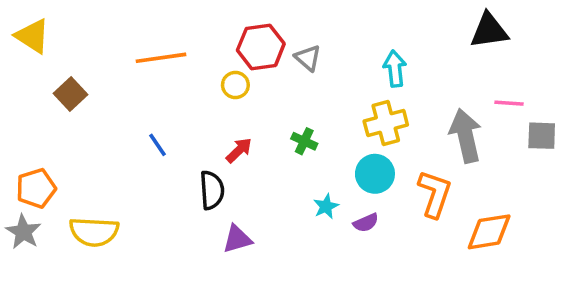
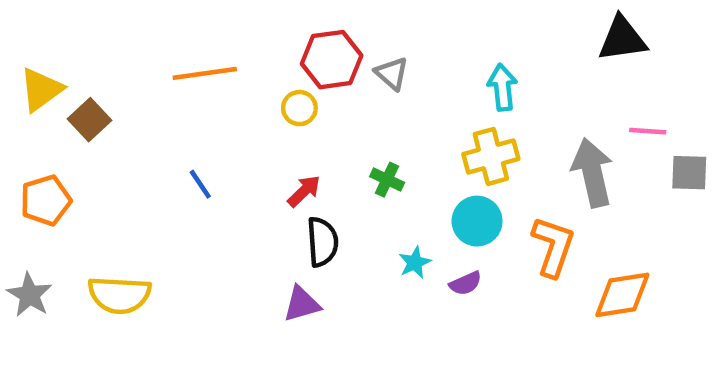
yellow triangle: (32, 36) -> (41, 90), moved, turned 51
orange pentagon: (36, 188) -> (46, 200), moved
black semicircle: (212, 190) -> (322, 242), moved

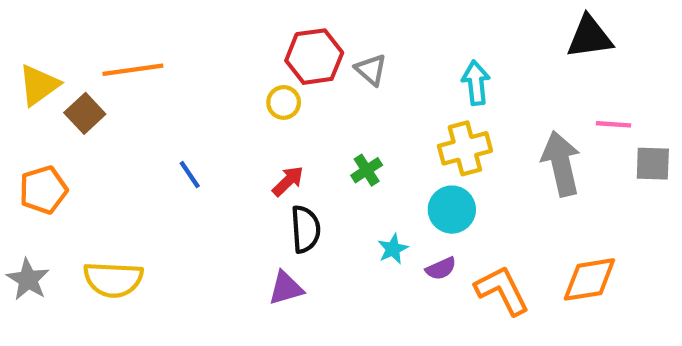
orange line: (205, 73) -> (133, 70), moved
green cross: (387, 180) -> (367, 170), turned 32
orange L-shape: (553, 246) -> (502, 290), moved, turned -46

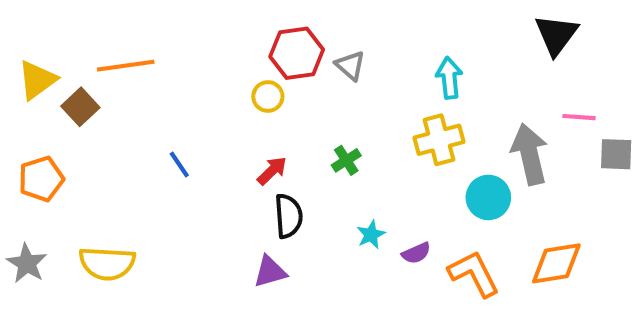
black triangle: (589, 37) -> (556, 35), turned -45
cyan circle: (452, 210) -> (488, 197), moved

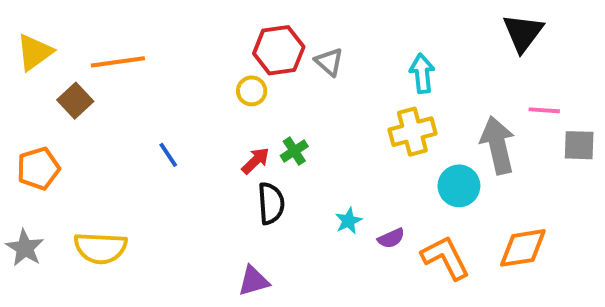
yellow triangle: (37, 80) -> (35, 52), moved
green cross: (346, 160) -> (294, 151), moved
purple triangle: (270, 272) -> (254, 281), moved

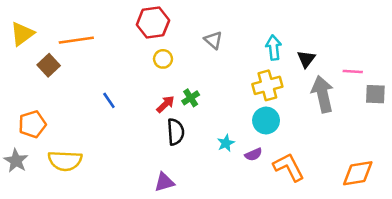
black triangle: (523, 33) -> (306, 59), moved, size x0.7
red hexagon: (279, 50) -> (153, 22), moved
orange pentagon: (38, 168) -> (32, 124), moved
cyan circle: (459, 186) -> (266, 121), moved
orange diamond: (523, 248) -> (358, 173), moved

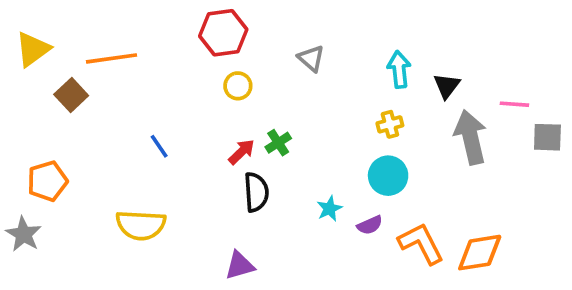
yellow cross: (267, 85) -> (390, 124), size x0.6
yellow semicircle: (65, 161) -> (141, 225), moved
orange diamond: (358, 173) -> (480, 253), moved

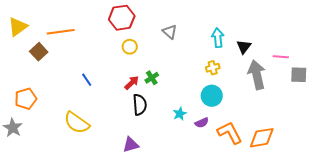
yellow semicircle: (141, 225) -> (77, 123), turned 32

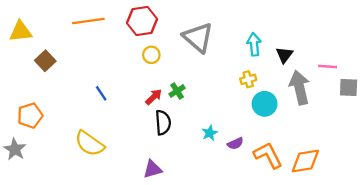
yellow triangle: (18, 27) -> (21, 31), turned 30
orange line: (61, 32) -> (88, 21), moved
gray triangle: (170, 32) -> (198, 37), size x1.8
cyan circle: (212, 96) -> (265, 104), moved

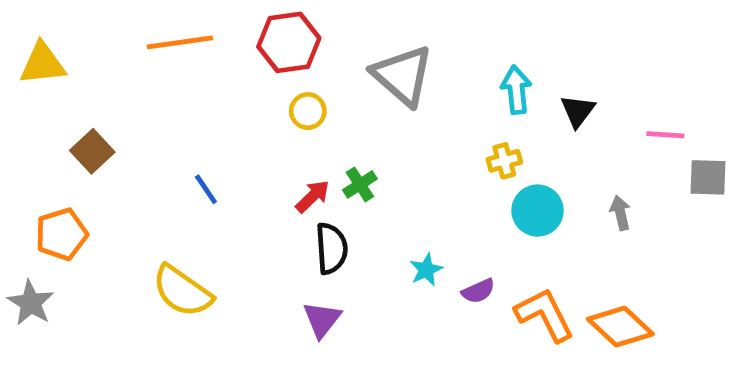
brown square: (45, 61) -> (92, 151), moved
gray arrow: (300, 88) -> (620, 213), moved, size x0.5
orange diamond: (305, 161) -> (620, 327), turned 52
purple triangle: (153, 169) -> (322, 319), moved, turned -36

